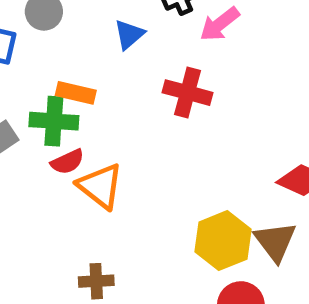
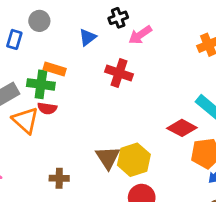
red semicircle: (67, 162) -> (47, 108), turned 30
orange triangle: (100, 186) -> (25, 120), moved
brown triangle: (275, 241) -> (108, 158), moved

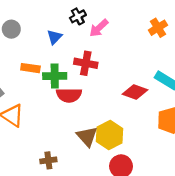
green cross: (41, 84) -> (55, 76), moved
red semicircle: (47, 108) -> (69, 95), moved, size x1.5
red diamond: (182, 128) -> (135, 92), moved

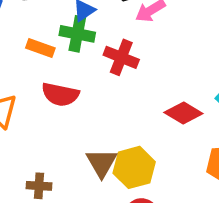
green cross: (55, 76) -> (77, 34), moved
red semicircle: (69, 95) -> (60, 94), moved

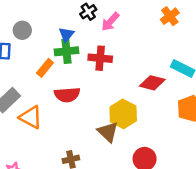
orange rectangle: (40, 48) -> (45, 68), turned -54
yellow hexagon: (134, 167) -> (123, 114), moved

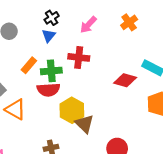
black cross: (88, 12) -> (52, 18), moved
orange cross: (170, 16) -> (129, 22), moved
green cross: (67, 51) -> (51, 71), moved
yellow hexagon: (123, 114) -> (72, 110), moved

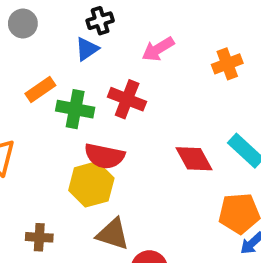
red diamond: (125, 80) -> (194, 159), turned 30
red semicircle: (48, 90) -> (104, 156), moved
brown triangle: (85, 124) -> (113, 234), moved, turned -42

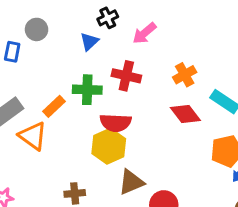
black cross: (100, 21) -> (108, 18), moved
orange cross: (227, 64) -> (185, 75), moved
orange rectangle: (40, 89) -> (54, 106), moved
brown triangle: (113, 234) -> (131, 182), turned -32

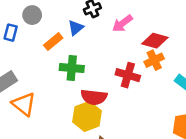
red cross: (126, 76) -> (128, 75), moved
orange rectangle: (54, 106) -> (53, 42), moved
red diamond: (185, 114) -> (155, 41), moved, turned -40

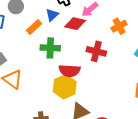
red diamond: (155, 41) -> (75, 24), moved
orange cross: (154, 60) -> (119, 26), moved

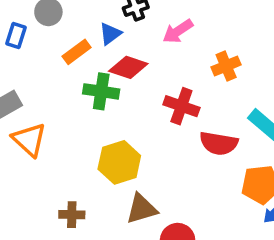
red diamond: (75, 24) -> (128, 67), moved
red semicircle: (70, 71) -> (219, 143), moved

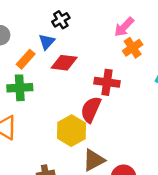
pink arrow: (178, 31) -> (124, 27), moved
green cross: (101, 91) -> (20, 88), moved
red semicircle: (219, 143) -> (91, 109), moved, turned 116

